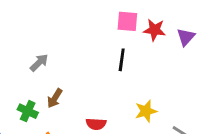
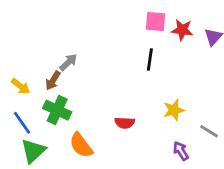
brown arrow: (55, 98) -> (53, 81), moved
green cross: (28, 111) -> (57, 110), size x1.4

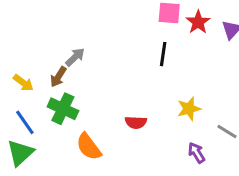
red star: (182, 30) -> (198, 22), turned 30
green triangle: (33, 151) -> (20, 153), moved

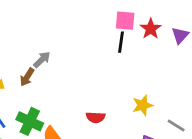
black line: (163, 54) -> (121, 42), moved
green cross: (63, 109) -> (30, 121), moved

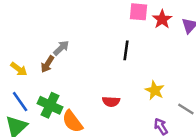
black line: (121, 42) -> (126, 50), moved
yellow star: (143, 105) -> (155, 90), turned -30

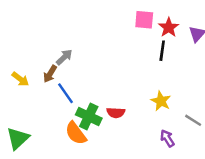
black line: (126, 50) -> (162, 51), moved
blue line: (20, 102) -> (65, 93), moved
green cross: (50, 105) -> (89, 116), moved

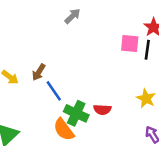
pink square: (144, 20) -> (130, 43), moved
gray arrow: (64, 57) -> (72, 16), moved

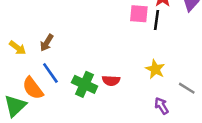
blue line: (54, 91) -> (50, 73), moved
orange semicircle: (64, 130) -> (33, 88), moved

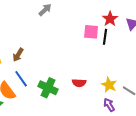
yellow star: (155, 69) -> (109, 85), moved
red semicircle: (111, 81) -> (79, 83), moved

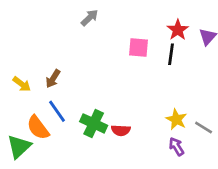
pink square: (91, 32) -> (138, 47), moved
red semicircle: (79, 83) -> (121, 130), moved

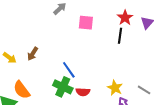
pink square: (138, 47) -> (86, 23), moved
blue line: (57, 111) -> (69, 70), moved
yellow star: (176, 119) -> (115, 88), moved

